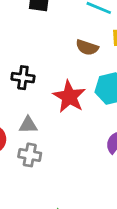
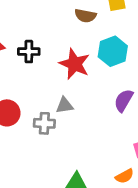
gray triangle: (28, 125) -> (65, 105), moved

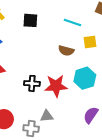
black cross: (29, 52) -> (32, 83), moved
red star: (75, 64) -> (56, 86), turned -30

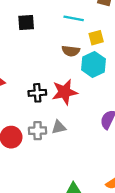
cyan hexagon: (85, 78) -> (94, 64), moved
gray cross: (31, 128) -> (38, 131), moved

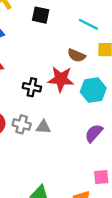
cyan hexagon: (94, 64) -> (93, 90), moved
red star: (65, 92) -> (61, 79), moved

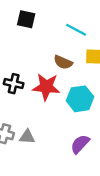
black cross: (32, 87) -> (14, 84), moved

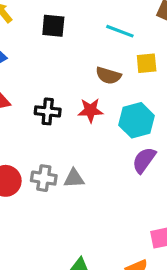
red star: (46, 87) -> (91, 110), size x0.7
purple semicircle: (80, 144) -> (144, 160), moved

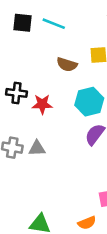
cyan line: (120, 31) -> (54, 24), moved
red star: (91, 110) -> (42, 104), moved

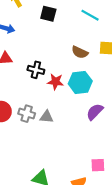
cyan line: (54, 24) -> (90, 15), moved
cyan hexagon: (89, 102) -> (80, 82), moved

